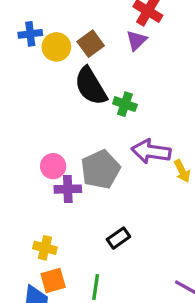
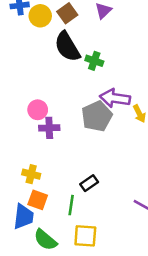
gray pentagon: (100, 169) -> (97, 116), moved
black rectangle: (118, 238) -> (89, 183), moved
orange square: (53, 280) -> (38, 200), turned 36

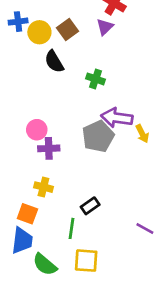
black semicircle: (67, 47) -> (54, 62), moved, size x0.7
yellow cross: (31, 174) -> (43, 187), moved
orange square: (38, 200) -> (27, 214), moved

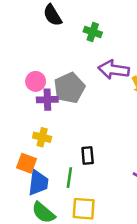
gray pentagon: (98, 136) -> (69, 88), moved
black rectangle: (90, 206) -> (88, 155), turned -60
blue trapezoid: (22, 240) -> (38, 183), moved

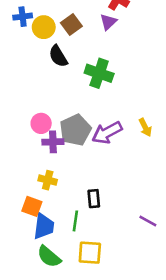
green cross: (93, 32) -> (99, 73), size x1.5
purple arrow: (114, 70) -> (107, 133), moved, turned -36

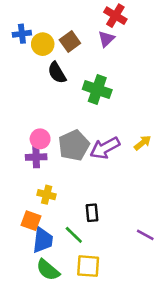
yellow arrow: (145, 127) -> (143, 143), turned -102
purple cross: (53, 142) -> (36, 157), moved
green line: (75, 221) -> (74, 235), turned -54

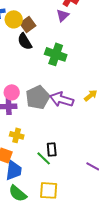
brown square: (70, 42) -> (28, 24), moved
purple arrow: (105, 148) -> (62, 99), turned 45
green line: (74, 235) -> (44, 158), moved

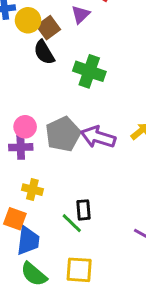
purple triangle: (63, 15) -> (81, 14), moved

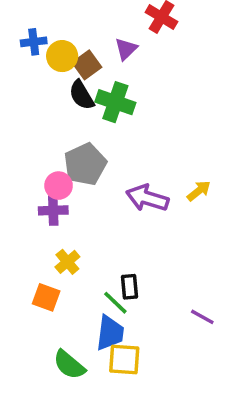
green cross: (89, 71) -> (115, 102), moved
gray pentagon: (63, 134) -> (85, 164), moved
yellow cross: (32, 190) -> (67, 262), turned 36
blue trapezoid: (28, 241) -> (110, 333), moved

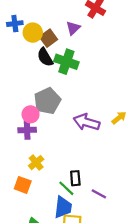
purple line: (202, 317) -> (99, 194), moved

